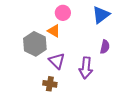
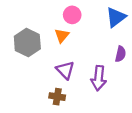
orange triangle: (54, 31) -> (62, 36), turned 40
gray hexagon: (35, 44) -> (27, 42), moved

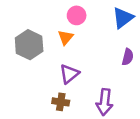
purple triangle: (65, 70) -> (69, 74), turned 36
purple arrow: (99, 78) -> (105, 102), moved

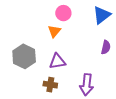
gray hexagon: (29, 45) -> (24, 56), moved
purple triangle: (69, 74) -> (57, 61), turned 30

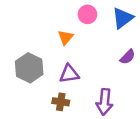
pink circle: (63, 13) -> (87, 14), moved
purple semicircle: (106, 47) -> (128, 57), turned 32

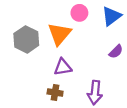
orange triangle: (66, 37) -> (59, 34), size x1.6
gray hexagon: (29, 68) -> (26, 39), moved

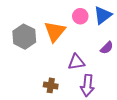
pink circle: (79, 13) -> (80, 16), moved
purple triangle: (63, 67) -> (76, 62), moved

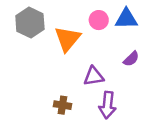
blue triangle: (103, 15) -> (126, 19), turned 36
gray hexagon: (24, 37) -> (30, 23), moved

